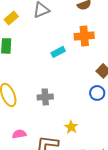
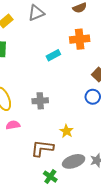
pink semicircle: (19, 134) -> (13, 125), moved

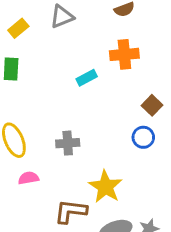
yellow star: (66, 131) -> (105, 187), size x1.6

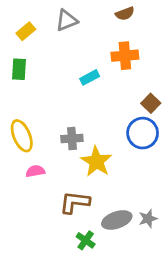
blue circle: (143, 137) -> (143, 133), size x1.5
yellow star: (105, 187) -> (96, 162), moved

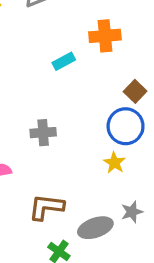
yellow star: (96, 162) -> (114, 163), moved, size x0.6
gray star: (148, 219) -> (132, 212), moved

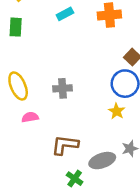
cyan rectangle: (64, 61) -> (65, 14), moved

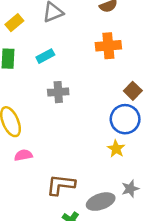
cyan rectangle: (65, 14) -> (45, 56), moved
gray cross: (63, 88) -> (58, 92), moved

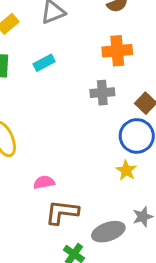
gray cross: (58, 92) -> (102, 93), moved
pink semicircle: (23, 155) -> (44, 182), moved

